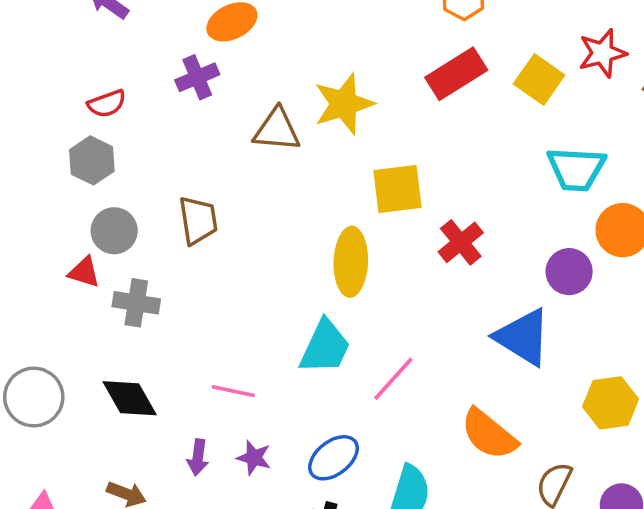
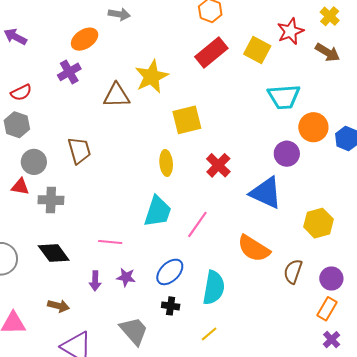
red cross: (461, 242) -> (218, 165), moved
yellow ellipse: (351, 262) -> (166, 163), size x0.7

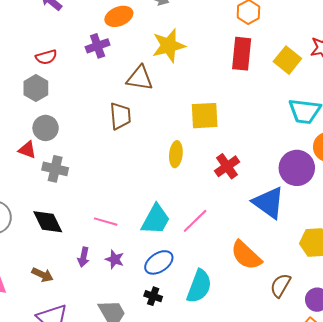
red rectangle: (211, 52) -> (242, 54), turned -56
yellow star: (152, 77) -> (169, 46), moved
brown trapezoid: (79, 151) -> (120, 116), moved
purple circle: (287, 154) -> (297, 168), size x1.4
cyan trapezoid: (158, 211) -> (156, 219), moved

